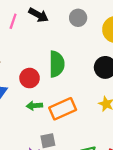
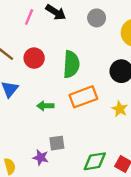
red circle: (30, 78) -> (34, 58), moved
orange rectangle: (63, 109) -> (83, 97), moved

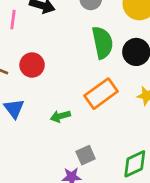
green semicircle: (71, 64) -> (102, 43), moved

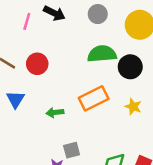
green semicircle: (102, 43) -> (102, 54), turned -92

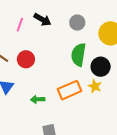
green semicircle: (102, 54) -> (79, 55), turned -80
yellow star: (133, 107) -> (95, 86), moved

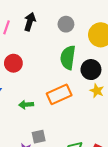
black arrow: (42, 20) -> (30, 22), turned -102
yellow star: (95, 86) -> (97, 91), moved

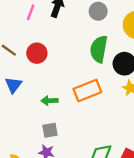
gray square: (39, 137) -> (50, 130), moved

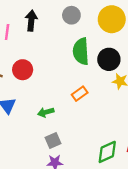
orange rectangle: (87, 90) -> (80, 94), size x0.6

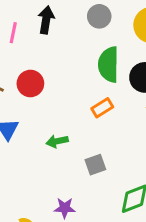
orange rectangle: (80, 94) -> (102, 108), moved
gray square: (53, 140) -> (95, 165), moved

